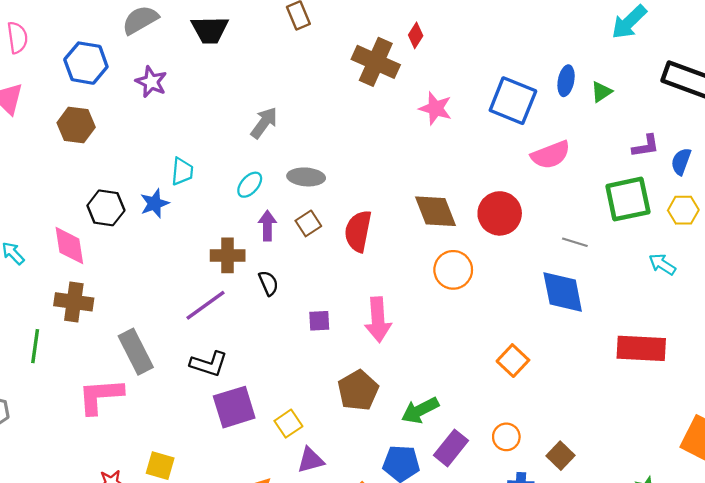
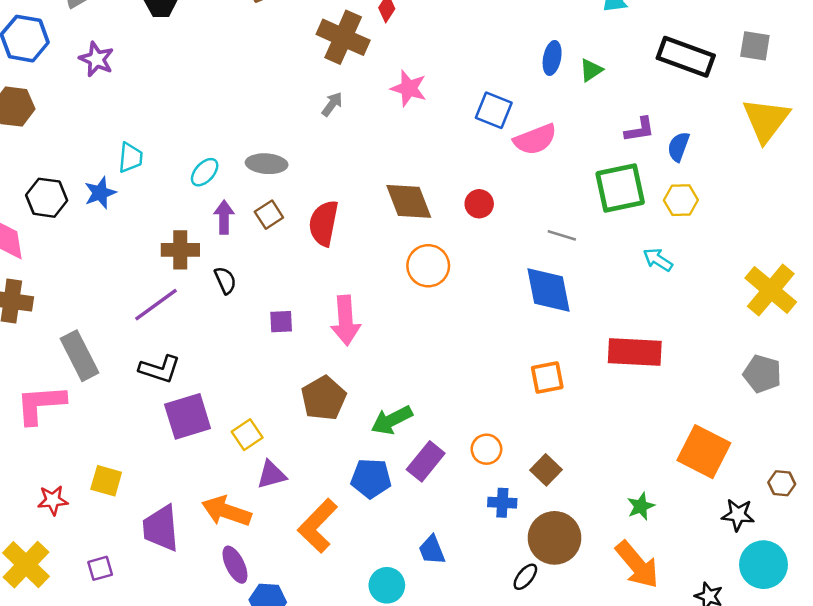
blue square: (513, 101) -> (494, 110), moved, size x0.7
gray arrow: (264, 123) -> (332, 104), moved, size x0.7
red circle: (500, 213) -> (479, 204), size x0.6
orange square: (513, 361) -> (547, 378), moved, turned 36

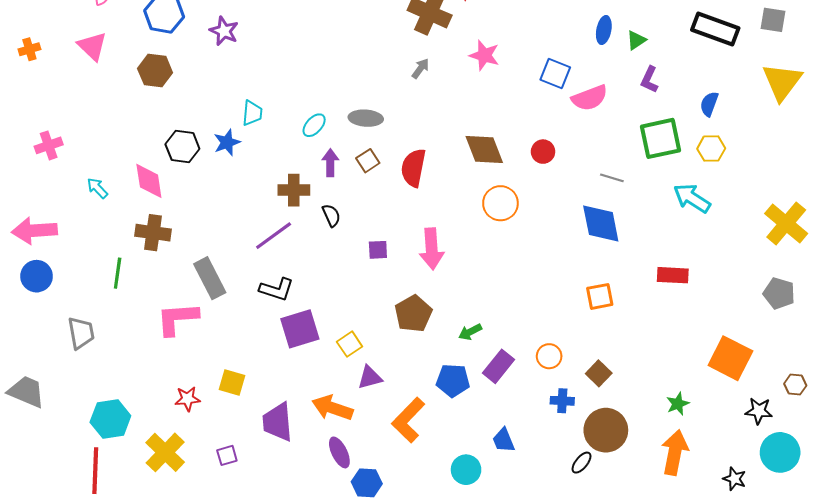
purple L-shape: (640, 130) -> (649, 80), moved, turned 124
cyan arrow: (658, 260) -> (692, 198), size x1.5
red rectangle: (635, 352) -> (673, 275), size x0.7
green arrow: (392, 420) -> (470, 332), size x0.7
orange arrow: (637, 565) -> (675, 452), turned -129

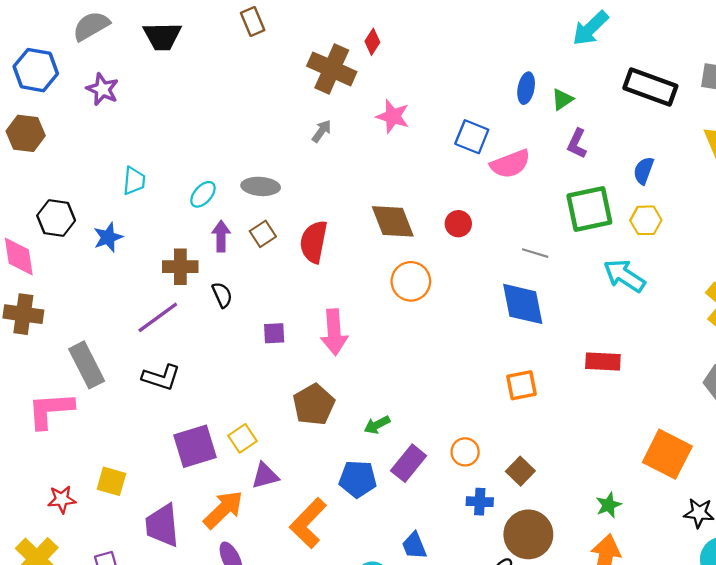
blue star: (227, 142) -> (108, 237), moved
purple square: (300, 329) -> (195, 446), moved
orange arrow: (332, 408) -> (223, 510), turned 117

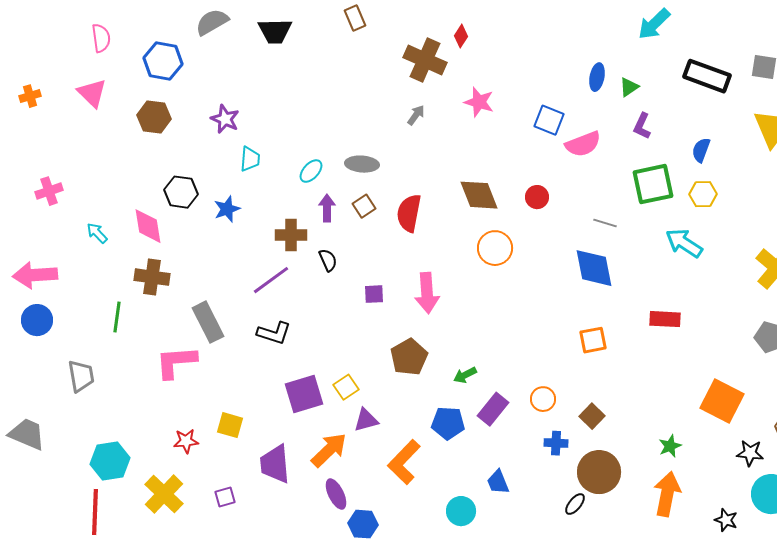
purple star: (102, 89) -> (225, 119), moved

